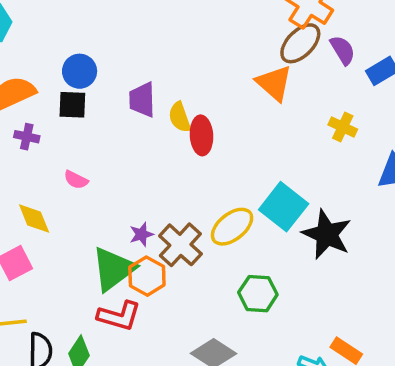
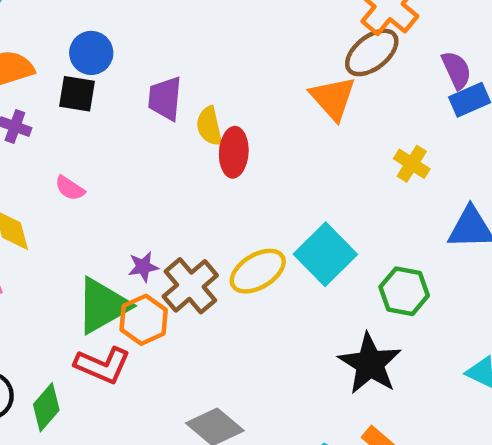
purple semicircle: (343, 50) -> (456, 70), moved
black star: (327, 234) -> (370, 364), moved
green hexagon: (258, 294) -> (404, 291), moved

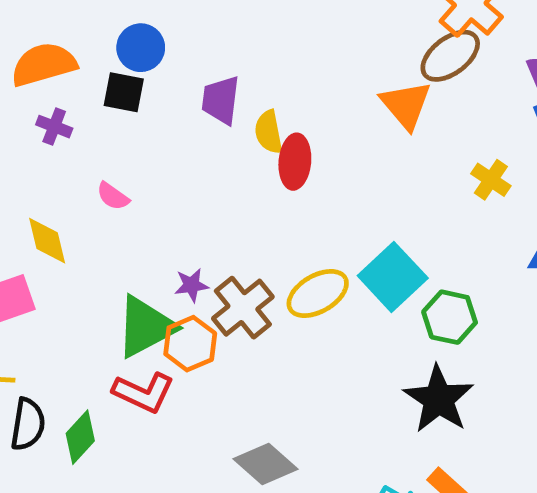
green hexagon: (404, 291) -> (450, 317), moved

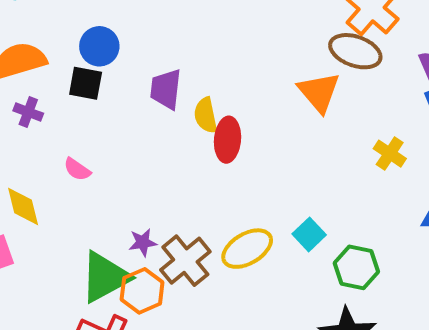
brown ellipse: (450, 56) -> (355, 51), turned 57
cyan square: (393, 277) -> (309, 234), size x0.6

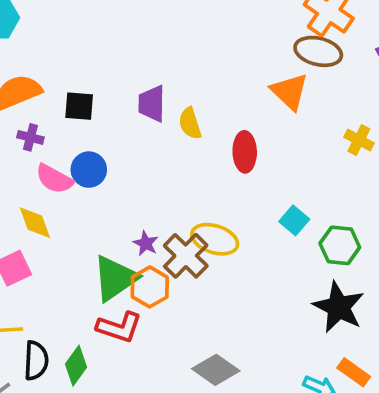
blue circle: (99, 46) -> (89, 170), moved
red ellipse: (228, 140) -> (245, 152), moved
pink semicircle: (77, 169) -> (54, 179), moved, size x1.5
purple star: (143, 242) -> (146, 243), turned -30
yellow ellipse: (247, 249) -> (215, 239), moved, turned 54

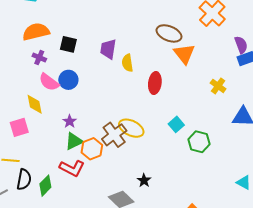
brown ellipse: (318, 51) -> (169, 33), moved
purple star: (146, 243) -> (70, 121), moved
green triangle: (115, 278) -> (74, 141), size x0.7
black star: (339, 307) -> (144, 180), moved, size x0.5

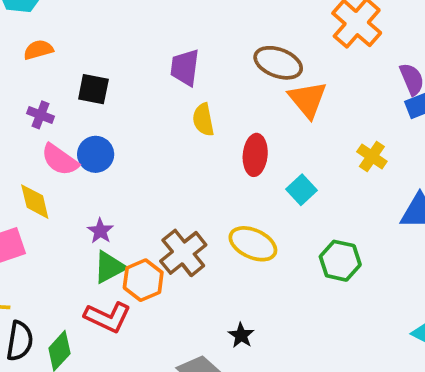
orange semicircle: (36, 32) -> (38, 50), moved, size x0.6
purple trapezoid: (108, 49) -> (185, 68), moved
cyan square: (176, 124) -> (302, 190), moved
yellow ellipse: (131, 128) -> (253, 244), moved

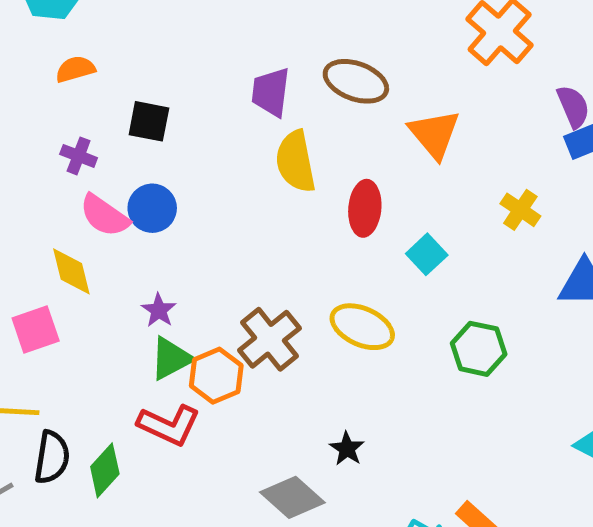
brown ellipse: (278, 63) -> (356, 81), moved
yellow semicircle: (203, 120) -> (296, 161), size x1.4

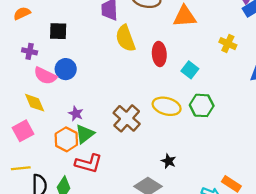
orange triangle: (434, 134) -> (185, 16), turned -45
green hexagon: (479, 349) -> (202, 105), moved
orange hexagon: (216, 376) -> (66, 139), moved

